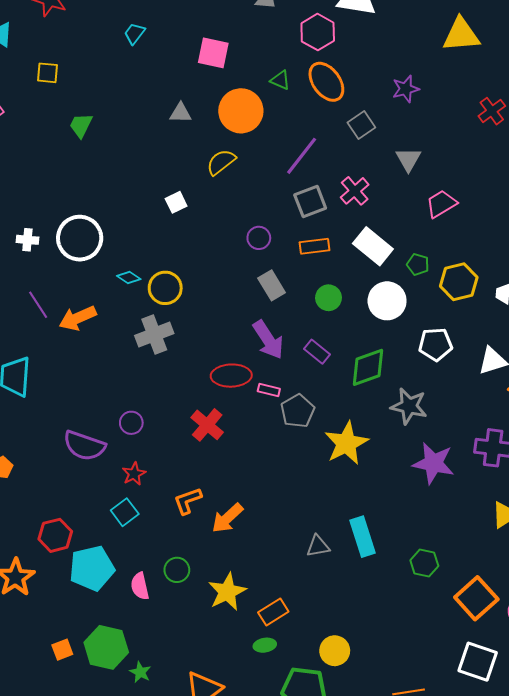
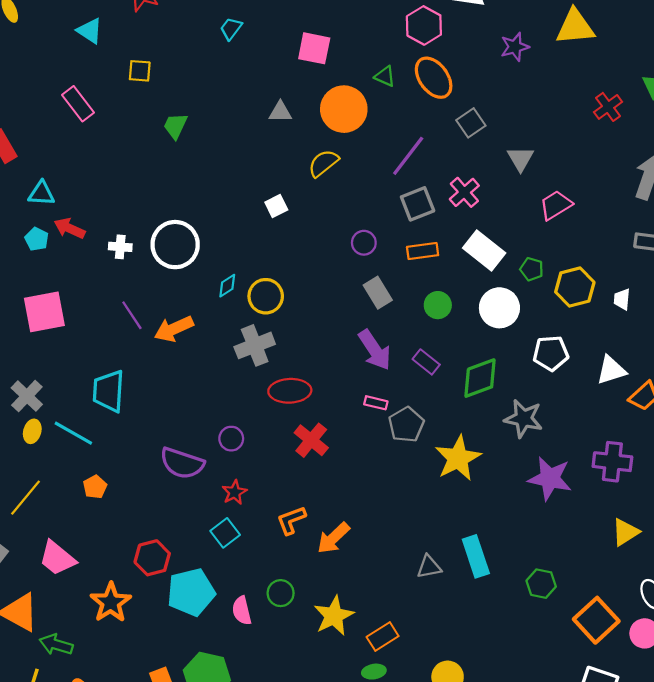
purple star: (406, 89) -> (515, 47), moved
cyan diamond: (129, 277) -> (227, 286), turned -65
red ellipse: (231, 376) -> (290, 391), moved

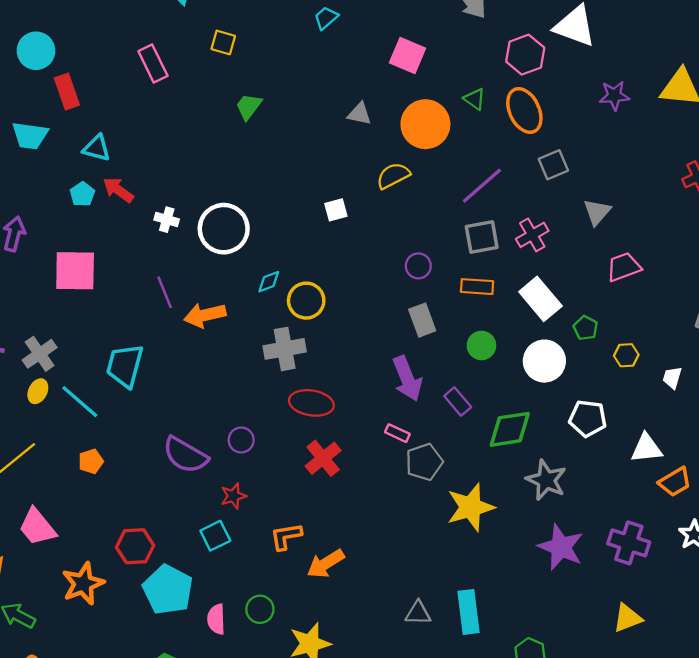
yellow hexagon: (575, 287) -> (626, 355), size x0.6
cyan pentagon: (191, 592) -> (168, 590), turned 30

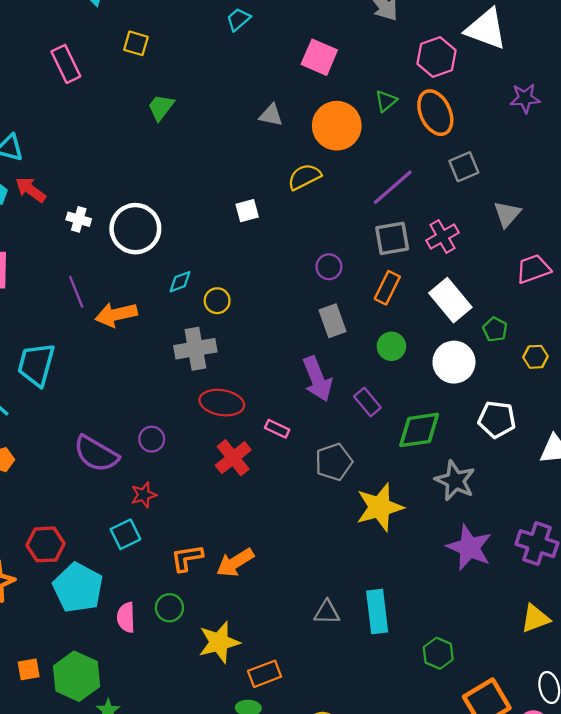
green triangle: (475, 99) -> (386, 101), turned 45
orange rectangle: (477, 287) -> (387, 288), turned -68
yellow circle: (306, 301) -> (217, 301), size x0.7
pink rectangle: (397, 433) -> (277, 429), moved
orange L-shape: (286, 536) -> (187, 558), moved

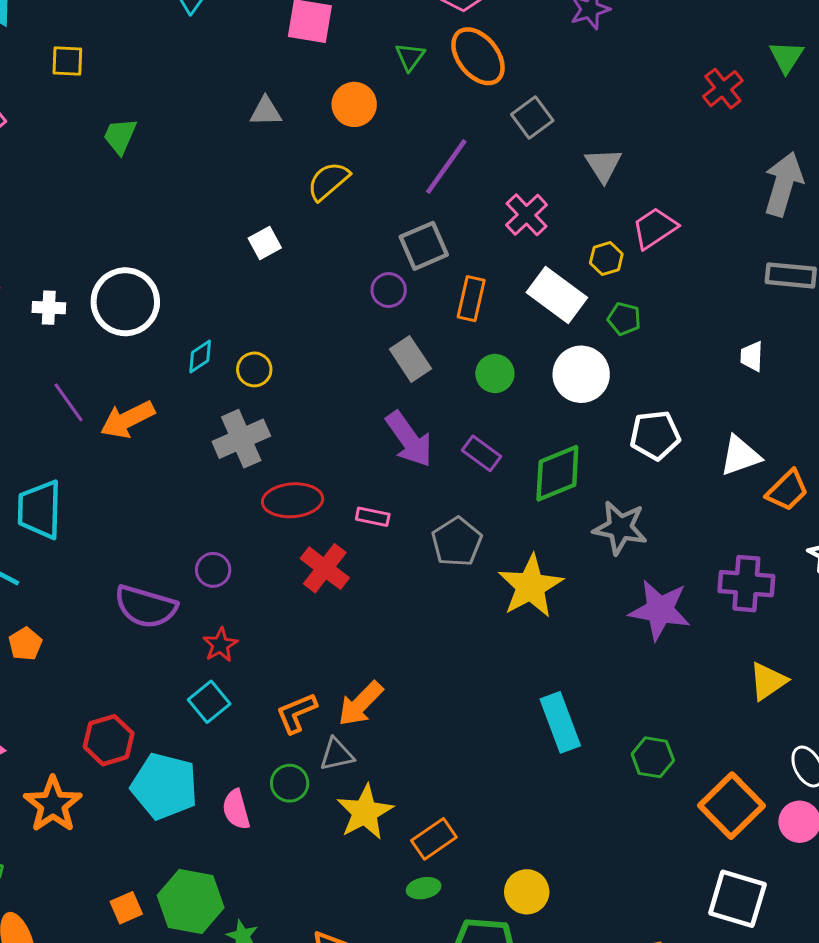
orange circle: (337, 126) -> (354, 104), size x0.7
gray square: (392, 238) -> (424, 246), moved
yellow hexagon: (535, 357) -> (606, 258), moved
gray triangle: (327, 612) -> (337, 754), moved

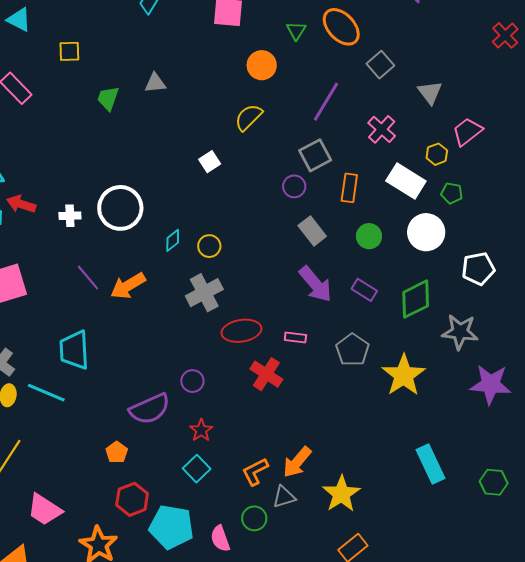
gray triangle: (266, 111) -> (155, 83), moved
purple semicircle: (146, 607) -> (150, 409), turned -36
orange pentagon: (25, 644) -> (117, 452), moved
yellow star: (365, 812) -> (341, 494), moved

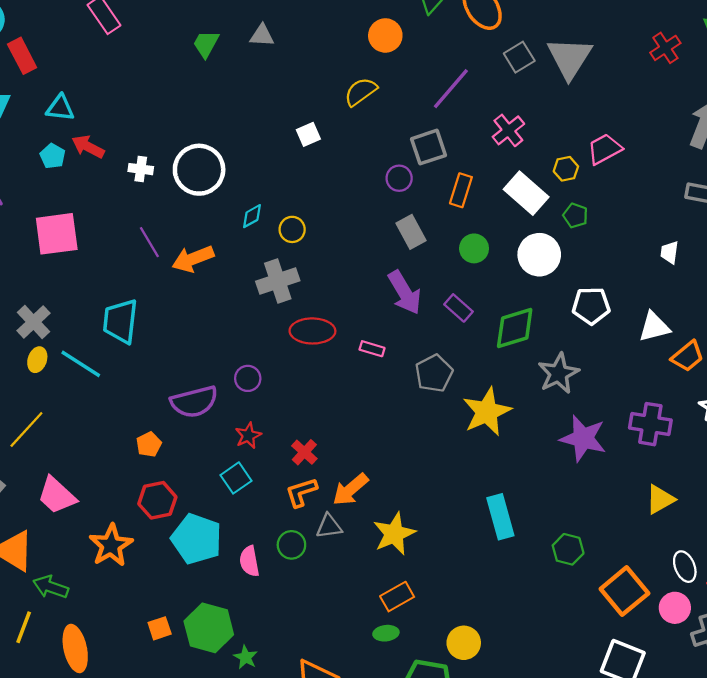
gray triangle: (430, 92) -> (569, 58), moved, size x1.6
gray star: (460, 332) -> (559, 373), turned 30
red cross: (266, 374) -> (304, 452), moved, size x0.7

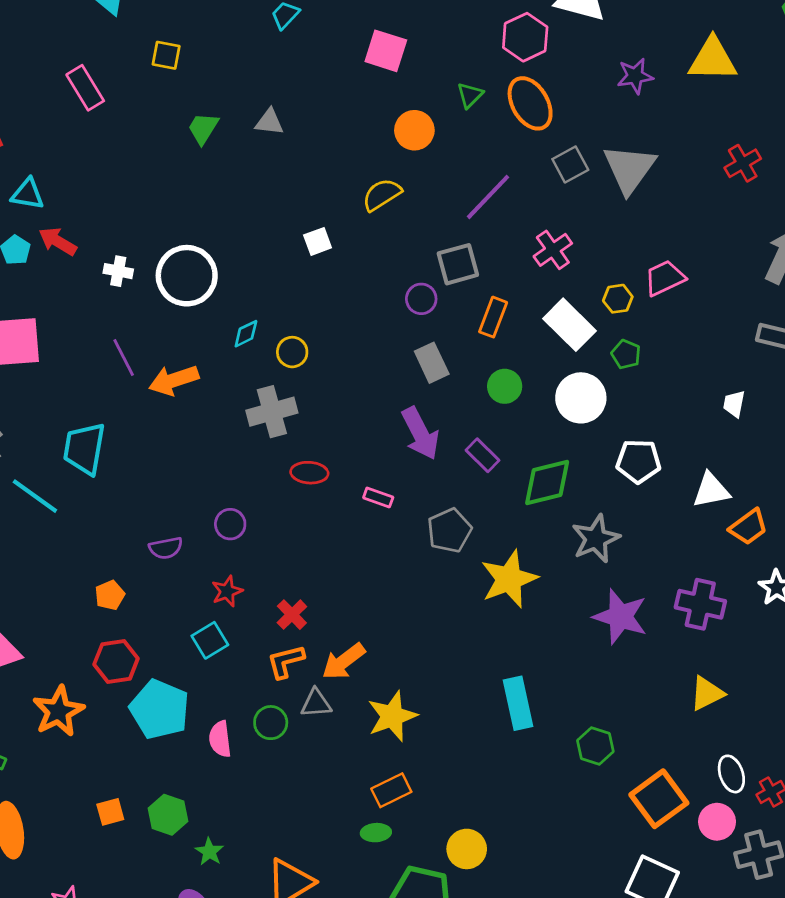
red ellipse: (312, 331) -> (309, 473), size x0.7
purple semicircle: (194, 402) -> (166, 548), size x0.6
green hexagon: (209, 628) -> (168, 815), size x0.7

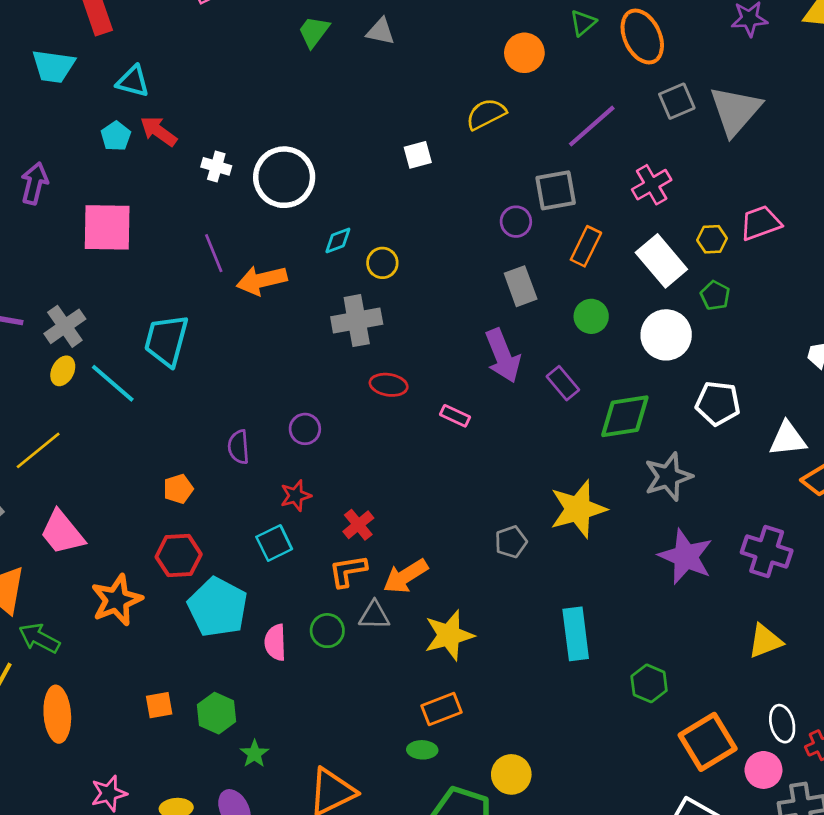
gray pentagon: (449, 530) -> (511, 542), moved, size x0.7
purple semicircle: (166, 548) -> (239, 447), turned 92

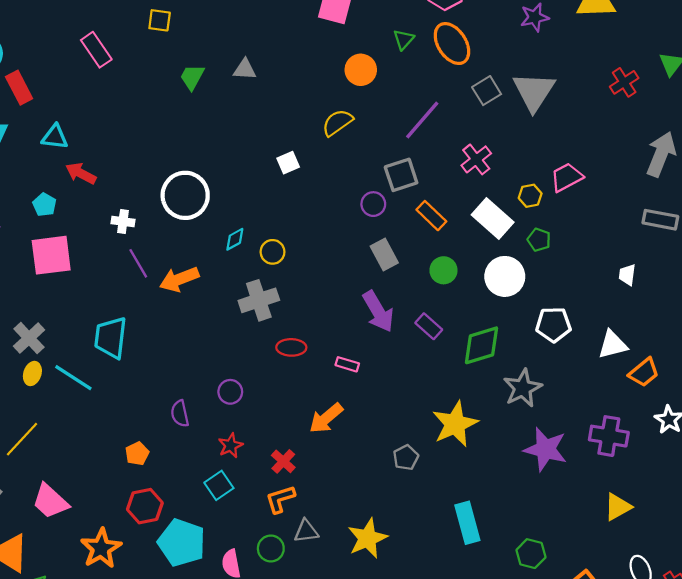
cyan pentagon: (116, 136) -> (44, 205), moved
white cross: (216, 166) -> (123, 221), moved
orange rectangle: (586, 246) -> (431, 216), turned -64
orange arrow: (406, 576) -> (326, 418), moved

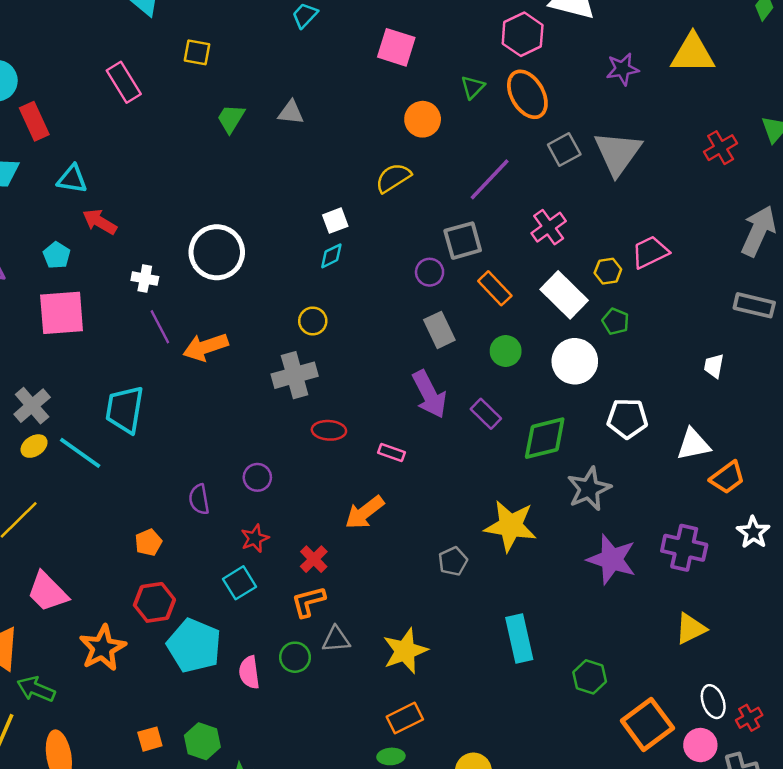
cyan diamond: (235, 239) -> (331, 256), moved
yellow ellipse: (32, 373) -> (34, 446), turned 35
yellow star: (455, 424) -> (511, 526), turned 30

